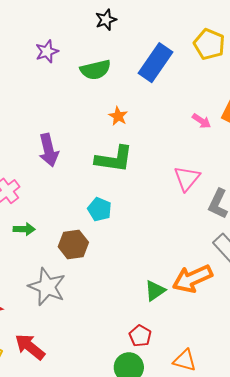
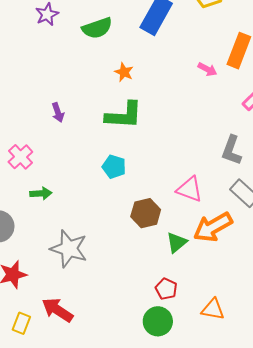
purple arrow: (49, 150) -> (58, 112), size x0.6
pink triangle: (187, 178) -> (190, 189), moved, turned -44
brown hexagon: (73, 244) -> (146, 213), moved

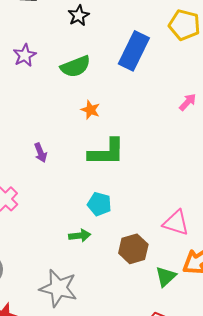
pink arrow: (207, 69) -> (188, 102), turned -72
orange star: (124, 72) -> (90, 110), moved
green arrow: (41, 193) -> (80, 236), moved

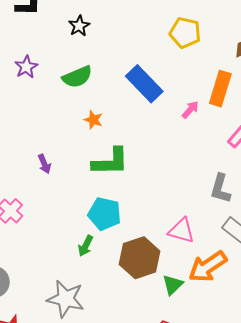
blue rectangle: (134, 51) -> (144, 84), moved, turned -69
cyan pentagon: (99, 204) -> (104, 214), size x1.4
green arrow: (80, 236) -> (86, 246), turned 125
brown hexagon: (133, 249) -> (140, 258), size x1.4

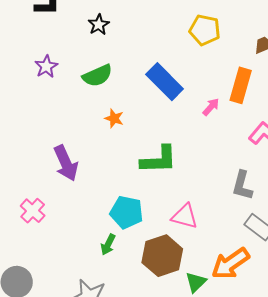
green L-shape: (110, 162) -> (159, 160), moved
purple arrow: (44, 164) -> (66, 163), size x1.8
pink triangle: (182, 231) -> (185, 216), moved

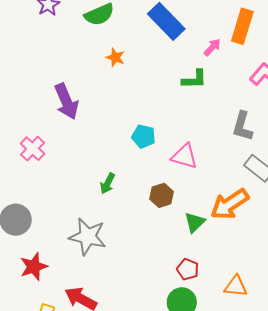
green L-shape: (159, 160) -> (194, 79), moved, size x0.7
cyan pentagon: (127, 212) -> (143, 136), moved, size x0.7
brown hexagon: (162, 256) -> (162, 195), size x0.6

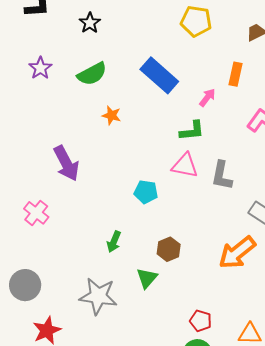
orange rectangle: (242, 26) -> (236, 74), size x0.7
gray L-shape: (242, 126) -> (222, 176), moved
pink triangle: (185, 156) -> (185, 166), moved
green triangle: (195, 222) -> (147, 278), moved

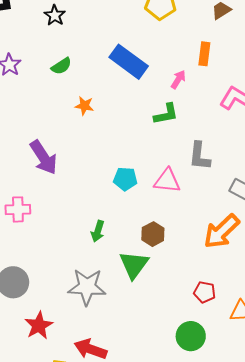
green semicircle: (92, 74) -> (61, 66), size x0.7
pink triangle: (185, 166) -> (167, 181), moved
pink cross: (36, 213) -> (18, 209), turned -35
green triangle: (147, 278) -> (134, 265), size x1.4
red pentagon: (201, 321) -> (205, 292), moved

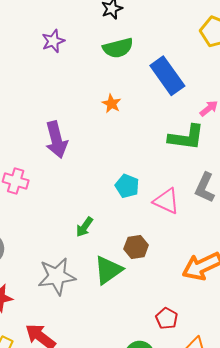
green semicircle: (61, 66) -> (118, 48), moved, size x1.4
green L-shape: (166, 114) -> (186, 137), size x1.4
gray star: (87, 287) -> (57, 276), turned -30

